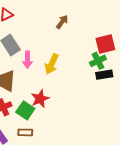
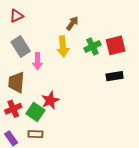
green cross: (98, 61) -> (92, 46), moved
yellow arrow: (52, 64) -> (63, 46), moved, turned -30

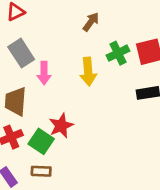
yellow arrow: (63, 46) -> (88, 72), moved

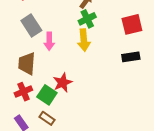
green cross: (118, 53) -> (87, 19), moved
brown rectangle: (41, 171) -> (47, 118), turned 32

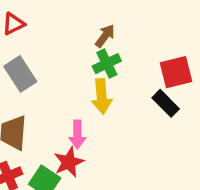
pink arrow: (49, 41) -> (77, 134), moved
black rectangle: (131, 57) -> (166, 103), moved, turned 54

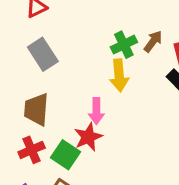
brown arrow: (105, 36) -> (153, 41), moved

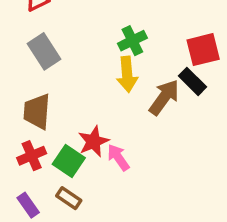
brown arrow: (153, 41) -> (164, 97), moved, size x1.5
pink arrow: (96, 111) -> (118, 157), moved, turned 145

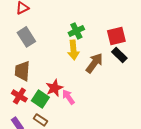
black rectangle: (193, 81) -> (119, 55), moved
red cross: (32, 156) -> (19, 96), turned -35

